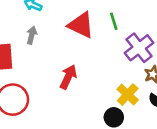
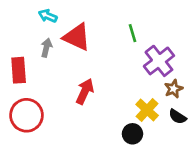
red triangle: (81, 25) -> (77, 37), moved

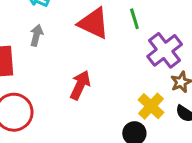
red triangle: (77, 37) -> (94, 23), moved

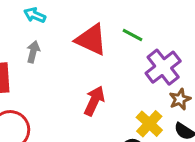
green line: (134, 19) -> (133, 35), turned -45
red arrow: (80, 85) -> (94, 101), moved

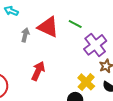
gray arrow: (33, 52) -> (25, 35), moved
red arrow: (94, 101) -> (38, 71), moved

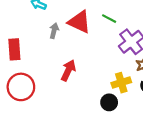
yellow cross: (86, 82) -> (121, 83), turned 30

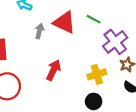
yellow cross: (121, 83) -> (97, 74), moved

